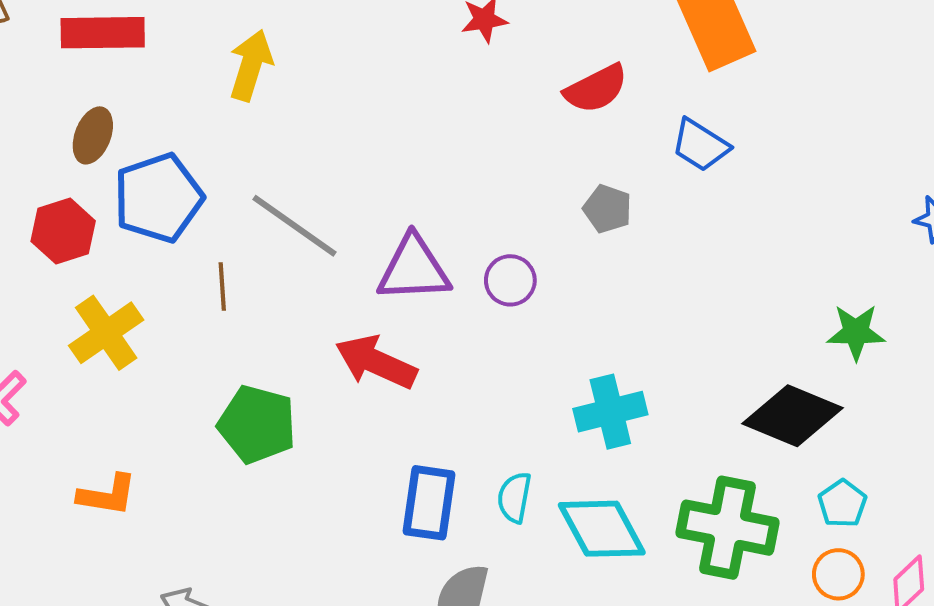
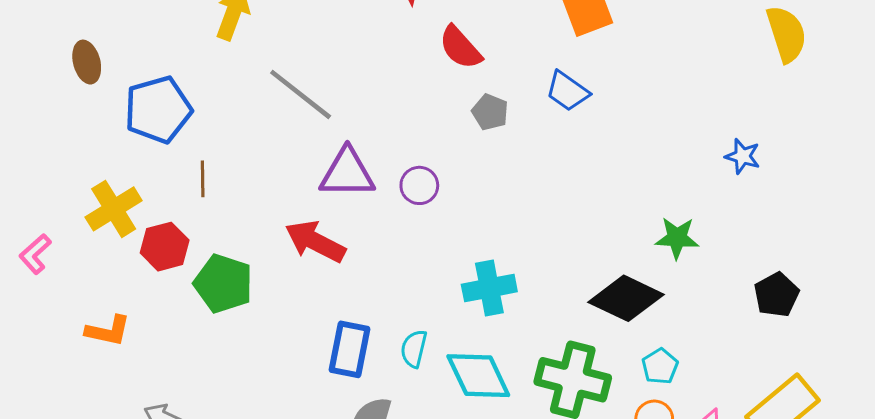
red semicircle: (596, 89) -> (460, 48), moved, turned 72
brown ellipse: (93, 135) -> (87, 62), moved, turned -39
gray pentagon: (608, 209) -> (490, 112), moved
gray line: (294, 226) -> (301, 94), moved
red hexagon: (63, 231) -> (165, 247), moved

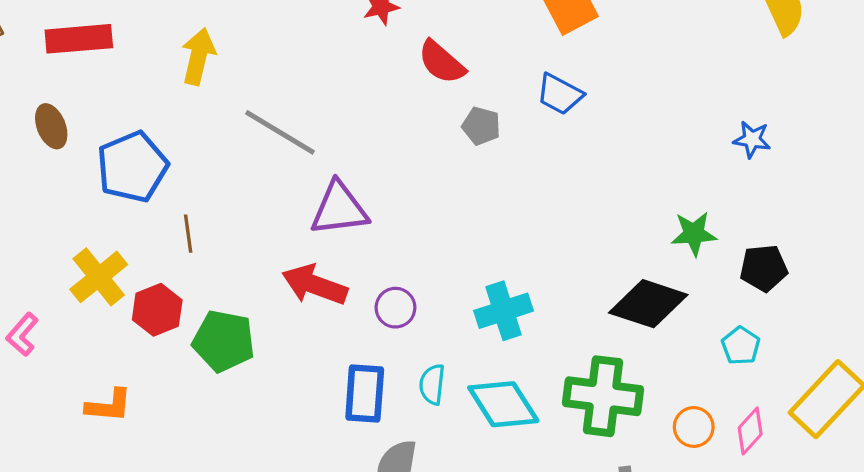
purple circle: (419, 185) -> (395, 308), moved
black pentagon: (776, 295) -> (764, 268), moved, turned 30
cyan pentagon: (660, 366) -> (741, 346), moved

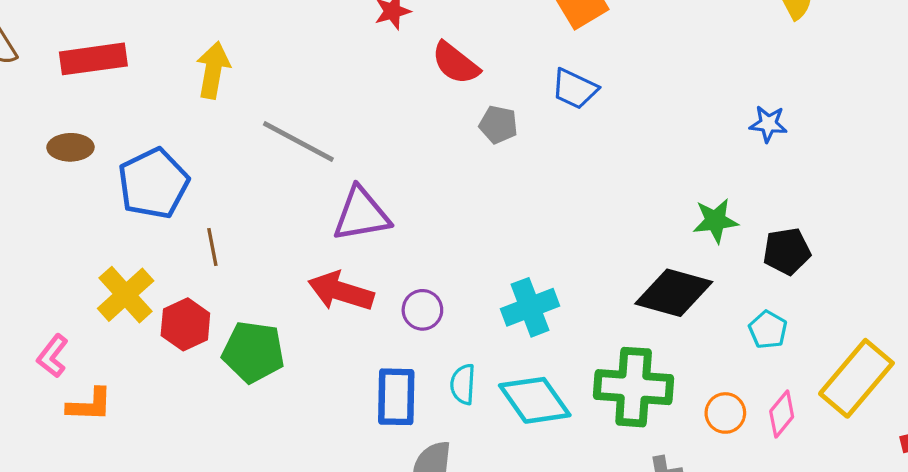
brown ellipse: (51, 126) -> (70, 147), turned -66
orange L-shape: (109, 406) -> (90, 405), moved

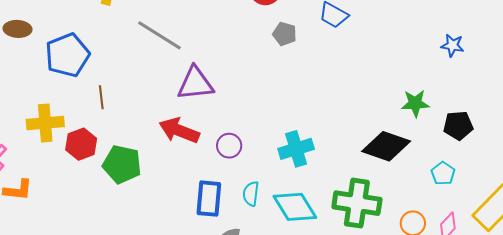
yellow cross: (126, 295) -> (45, 123), turned 33

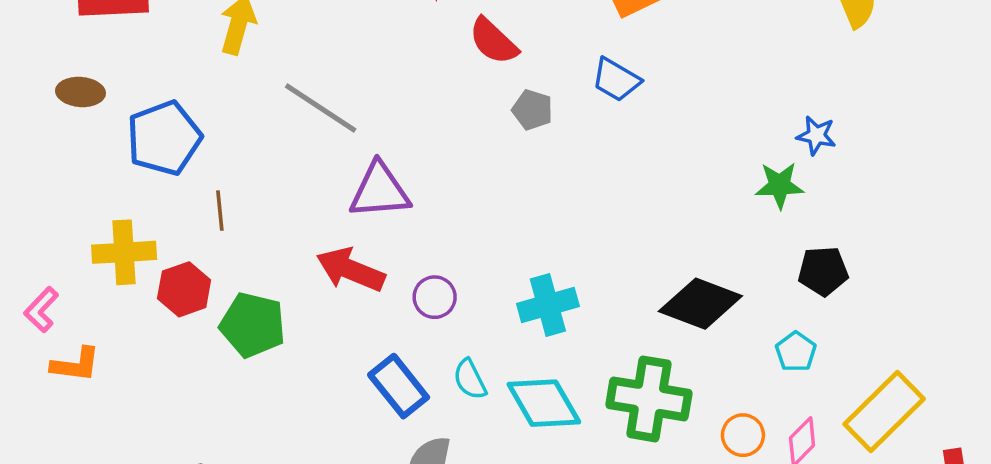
green star: (415, 103) -> (780, 185), moved
cyan semicircle: (251, 194) -> (470, 379), turned -35
blue rectangle: (209, 199) -> (399, 386), turned -45

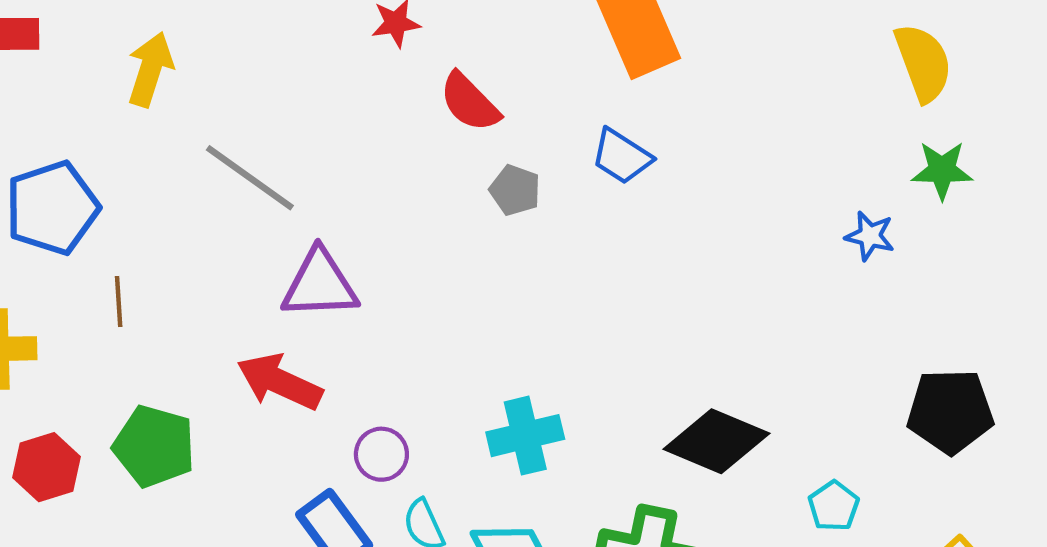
green star: (780, 185) -> (942, 170), moved
black pentagon: (823, 271) -> (950, 411), moved, size x1.4
red hexagon: (184, 289) -> (46, 467), moved
purple circle: (435, 297) -> (381, 454), moved

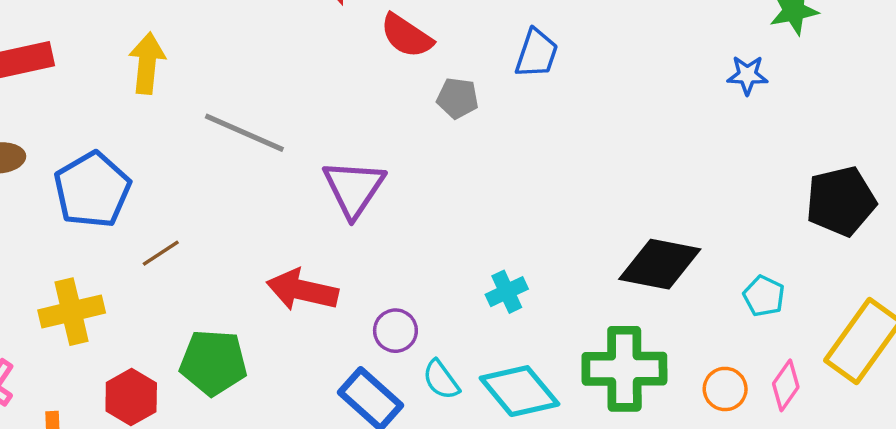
blue trapezoid: (622, 156) -> (537, 53), turned -92
purple triangle: (320, 284) -> (354, 188), moved, turned -42
brown line: (119, 301) -> (161, 253), turned 72
cyan cross: (525, 436) -> (507, 292), size x0.7

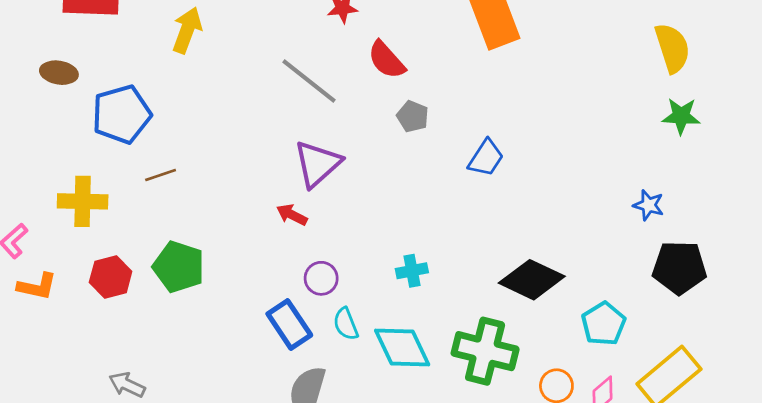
blue trapezoid: (537, 53) -> (486, 158), moved
blue star: (747, 75) -> (649, 205), moved
gray line: (244, 133) -> (309, 81), moved
red arrow: (302, 290) -> (292, 215), moved, size x0.6
cyan pentagon: (764, 296) -> (603, 324), size x1.4

